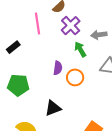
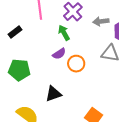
green arrow: (80, 49) -> (64, 33), moved
purple semicircle: (58, 68) -> (59, 54), turned 48

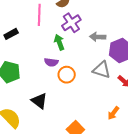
purple semicircle: (59, 54) -> (51, 62), turned 32
black triangle: (53, 94) -> (39, 101), turned 48

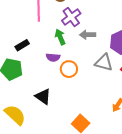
black rectangle: (11, 34) -> (22, 45), moved
gray arrow: (98, 37) -> (88, 35), moved

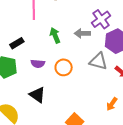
purple cross: (71, 17) -> (101, 19), moved
purple semicircle: (53, 57) -> (38, 64), moved

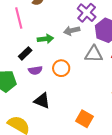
green arrow: (55, 35) -> (46, 39), turned 119
black rectangle: (17, 43) -> (25, 53), moved

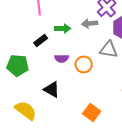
orange circle: (61, 68) -> (84, 64), moved
purple semicircle: (35, 70) -> (62, 58), moved

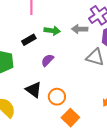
purple semicircle: (62, 58) -> (47, 60), turned 128
orange circle: (84, 64) -> (57, 97), moved

